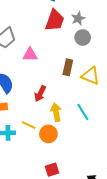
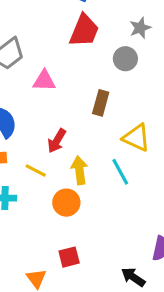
gray star: (78, 18) -> (140, 28), moved
yellow triangle: (91, 76) -> (136, 138), moved
yellow line: (29, 125) -> (36, 171), moved

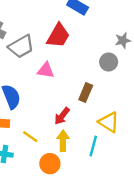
red trapezoid: (84, 31) -> (58, 36), moved
red arrow: (57, 141) -> (62, 116), moved
cyan line: (120, 172) -> (93, 146), turned 36

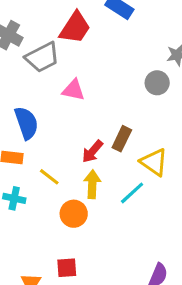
red trapezoid: (58, 36) -> (75, 28), moved
brown rectangle: (86, 93) -> (122, 139), moved
cyan line: (93, 146) -> (132, 193), turned 30

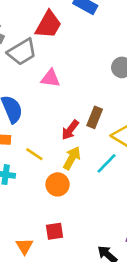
yellow arrow: (92, 184) -> (72, 158), turned 30

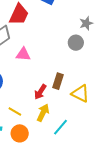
cyan line: (106, 163) -> (60, 127), moved
orange circle: (58, 184) -> (20, 133), moved

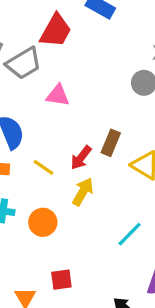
yellow line: (15, 112) -> (44, 167), moved
cyan line: (60, 127) -> (130, 234), moved

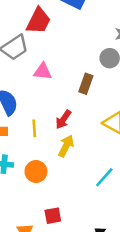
brown rectangle: (111, 143) -> (86, 84), moved
yellow line: (44, 167) -> (34, 128), turned 54

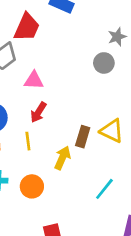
brown rectangle: (86, 84) -> (83, 137), moved
red arrow: (63, 119) -> (38, 112), moved

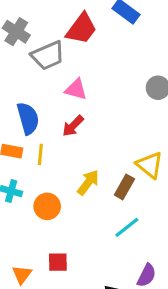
brown rectangle: (83, 137) -> (124, 187), moved
yellow line: (28, 141) -> (40, 154), moved

